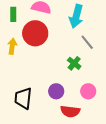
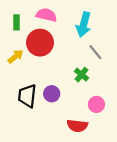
yellow arrow: (12, 46) -> (15, 56), turned 42
purple circle: (56, 91) -> (52, 94), moved
black trapezoid: (23, 98) -> (27, 96), moved

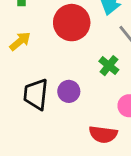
red circle: (40, 43) -> (72, 23), moved

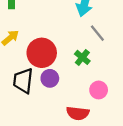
red circle: (72, 23) -> (42, 53), moved

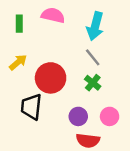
gray line: (97, 33) -> (93, 57), moved
purple circle: (50, 78) -> (78, 116), moved

